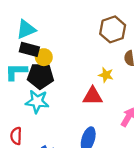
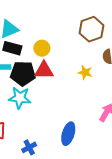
yellow circle: (44, 57) -> (42, 48), moved
red triangle: (93, 96) -> (44, 70), moved

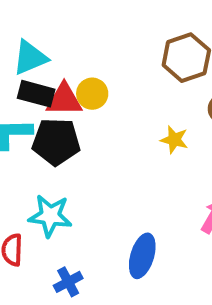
red triangle: (44, 70) -> (64, 100), moved
cyan star: (20, 98) -> (50, 216), moved

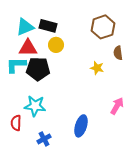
black rectangle: (36, 94) -> (48, 26), moved
red triangle: (64, 100) -> (28, 48), moved

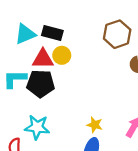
red triangle: (28, 48) -> (43, 59), moved
yellow star: (97, 68) -> (95, 125), moved

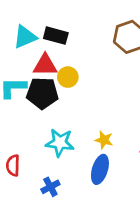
yellow circle: (62, 55) -> (68, 77), moved
cyan star: (37, 127) -> (60, 143), moved

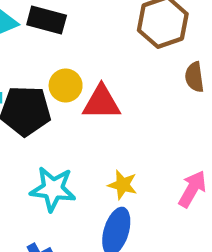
red triangle: (45, 65) -> (101, 102), moved

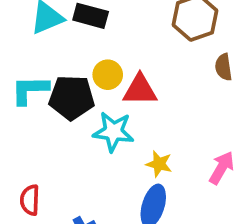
cyan star: (53, 189) -> (113, 132), moved

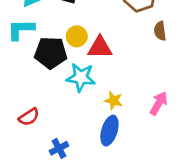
cyan L-shape: (30, 90) -> (21, 30), moved
red semicircle: (30, 200) -> (29, 117), moved, turned -125

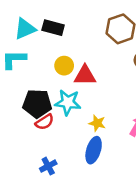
black pentagon: (51, 53) -> (37, 104), moved
red semicircle: (29, 117) -> (45, 122), moved

